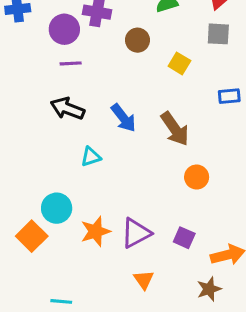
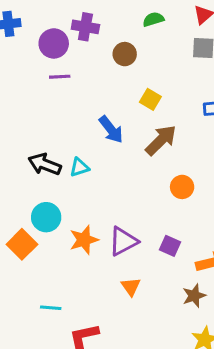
yellow square: (179, 63) -> (150, 99), moved
black arrow: (67, 109) -> (45, 164), moved
brown arrow: (175, 129) -> (161, 140), turned -100

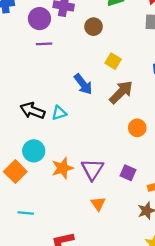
purple triangle: (123, 241) -> (92, 169), turned -30
cyan line: (51, 308) -> (26, 213), moved

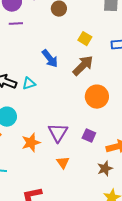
yellow square: (113, 61) -> (85, 39), moved
orange circle: (137, 128) -> (97, 97), size x1.5
orange star: (62, 168) -> (31, 143), moved

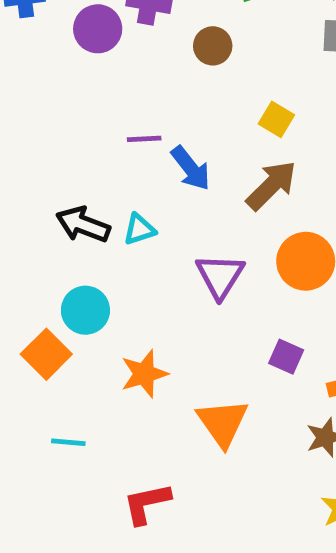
purple line: (16, 24) -> (144, 139), moved
purple triangle: (58, 133) -> (220, 276), moved
orange triangle: (63, 163) -> (222, 423), size x1.6

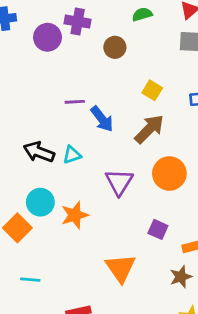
orange star: (144, 374) -> (75, 215), moved

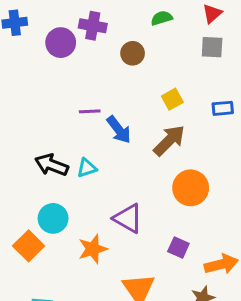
yellow square: (152, 90) -> (172, 99), turned 30
purple triangle: (119, 182) -> (128, 218), moved, turned -32
orange star: (75, 215) -> (93, 249), moved

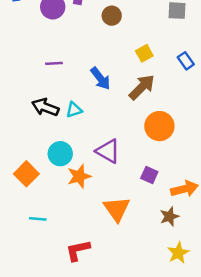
blue rectangle: (223, 108) -> (186, 61), turned 60
purple line: (90, 111) -> (54, 63), moved
cyan circle: (53, 218) -> (60, 154), moved

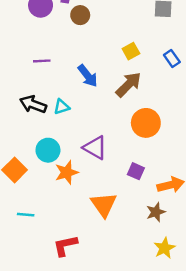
brown circle: (112, 16) -> (80, 15), moved

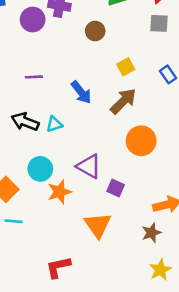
brown circle: (80, 15) -> (95, 31), moved
purple square: (136, 171) -> (116, 188), moved
cyan line: (26, 215) -> (13, 221), moved

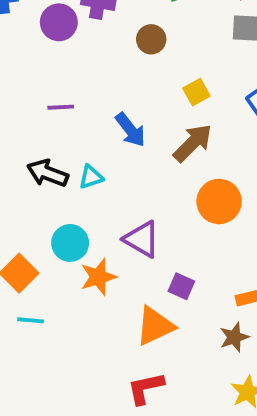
purple square: (116, 188) -> (181, 286), moved
orange triangle: (98, 225) -> (155, 326), turned 40
red L-shape: (58, 267) -> (146, 388), moved

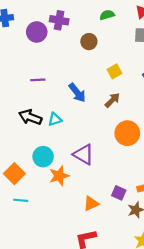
brown arrow: (193, 143) -> (112, 100), size x0.7
purple square: (181, 286) -> (119, 193), moved
orange triangle: (155, 326) -> (91, 204), size x0.7

